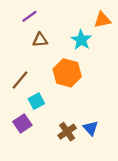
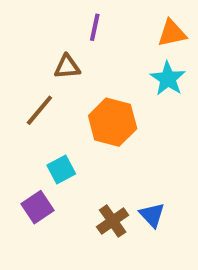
purple line: (29, 16) -> (95, 27), moved, turned -42
cyan star: (81, 40) -> (168, 79), moved
brown line: (20, 80) -> (39, 110), moved

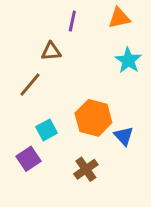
orange triangle: (172, 33) -> (119, 18), moved
orange hexagon: (113, 122) -> (93, 118), moved
blue triangle: (152, 215) -> (124, 136), moved

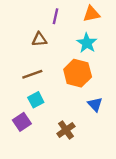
cyan star: (128, 60) -> (87, 43), moved
brown line: (30, 85) -> (32, 74), moved, turned 30
orange hexagon: (93, 118) -> (78, 73), moved

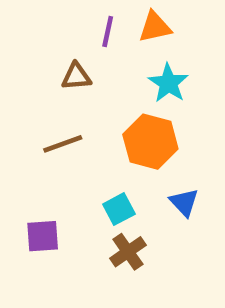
orange triangle: (92, 14) -> (155, 27), moved
cyan square: (36, 100) -> (119, 209), moved
purple square: (22, 122) -> (43, 236), turned 30

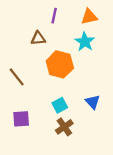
orange triangle: (155, 27) -> (89, 17), moved
orange hexagon: (150, 142) -> (60, 64), moved
brown line: (63, 144) -> (17, 77), moved, turned 72

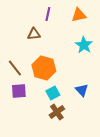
cyan star: (85, 42) -> (84, 45), moved
orange hexagon: (60, 64) -> (44, 68), moved
purple square: (21, 119) -> (19, 91), moved

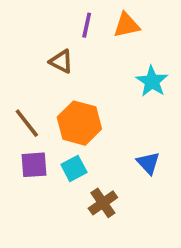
orange triangle: (79, 15) -> (127, 25), moved
brown triangle: (34, 34) -> (61, 61), turned 32
cyan square: (53, 93) -> (74, 168), moved

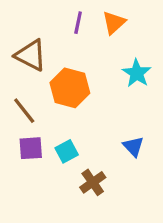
orange triangle: (127, 25) -> (114, 23), turned -30
brown triangle: (61, 61) -> (31, 55), moved, size x1.5
orange hexagon: (79, 123) -> (70, 88), moved

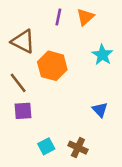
cyan square: (67, 151) -> (46, 146), moved
brown cross: (93, 182) -> (78, 148), moved, turned -30

